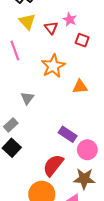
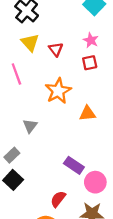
pink star: (70, 19) -> (91, 40), moved
red square: (82, 40) -> (90, 63), turned -32
red semicircle: (53, 165) -> (58, 199), size x0.7

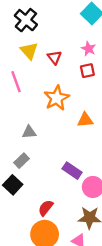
gray triangle: (30, 126) -> (29, 132), turned 48
gray rectangle: (12, 155) -> (22, 161), moved
red semicircle: (58, 199) -> (46, 208), moved

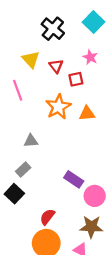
black cross: (26, 20) -> (53, 29), moved
red square: (87, 71) -> (76, 79), moved
orange triangle: (85, 120) -> (87, 113), moved

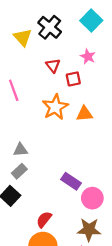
yellow triangle: (31, 59) -> (23, 37), moved
gray triangle: (31, 141) -> (20, 150), moved

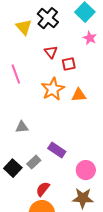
pink star: (88, 56) -> (90, 38), moved
gray rectangle: (19, 171) -> (34, 162), moved
purple rectangle: (71, 181) -> (57, 150), moved

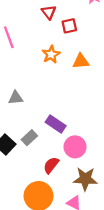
orange star: (53, 89) -> (51, 54), size x0.7
pink circle: (86, 170) -> (75, 147), moved
red semicircle: (43, 189) -> (51, 165), moved

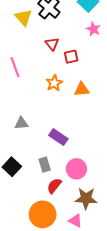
purple rectangle: (56, 124) -> (58, 137), moved
gray rectangle: (29, 138) -> (45, 165), moved, turned -64

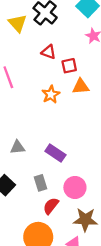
red triangle: (52, 44) -> (49, 52), turned -32
orange triangle: (82, 89) -> (81, 86), moved
gray triangle: (21, 123) -> (18, 147), moved

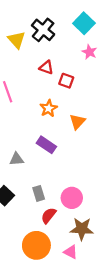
red square: (69, 66) -> (66, 81), turned 32
orange triangle: (81, 86) -> (77, 122), moved, turned -42
purple rectangle: (55, 153) -> (46, 145), moved

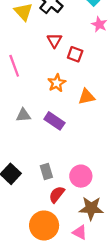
red triangle: (46, 67) -> (54, 40), turned 40
orange triangle: (77, 122) -> (87, 97), turned 35
gray triangle: (17, 159) -> (23, 115), moved

